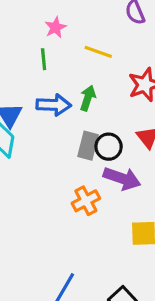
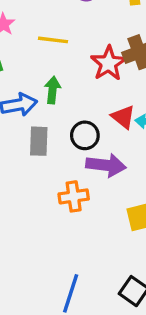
gray rectangle: (88, 146) -> (39, 141), moved
orange cross: (86, 201) -> (74, 196), turned 32

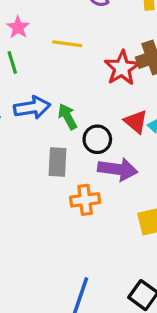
green arrow: (52, 90) -> (68, 117), moved, turned -35
gray rectangle: (39, 141) -> (58, 162), moved

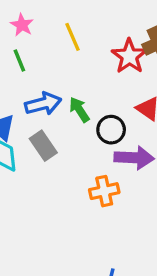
yellow line: (67, 44) -> (73, 37), turned 64
gray rectangle: (58, 162) -> (43, 146), moved, turned -32

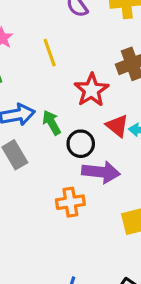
red star: (129, 56) -> (91, 90), moved

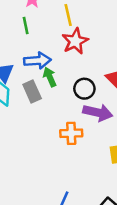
red star: (91, 90) -> (75, 41), moved
green arrow: (52, 123) -> (50, 77), moved

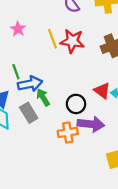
green line: (26, 25) -> (16, 72), moved
red star: (75, 41) -> (72, 41), moved, turned -30
orange cross: (71, 133) -> (68, 132), moved

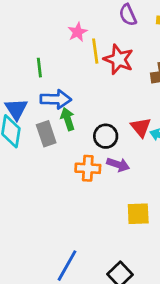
pink star: (18, 29) -> (78, 32), moved
green line: (16, 72) -> (39, 68), moved
purple arrow: (91, 124) -> (118, 165), size x0.7

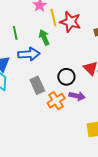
green arrow: (68, 119) -> (44, 37), moved
gray rectangle: (46, 134) -> (37, 85), moved
orange cross: (88, 168) -> (56, 101), turned -30

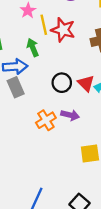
black circle: (66, 77) -> (62, 83), moved
gray rectangle: (37, 85) -> (16, 87), moved

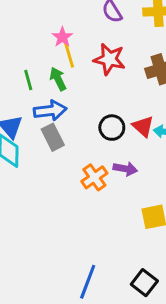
yellow line: (44, 25) -> (69, 55), moved
green arrow: (33, 47) -> (58, 79), moved

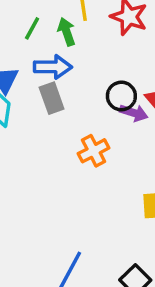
green line: (28, 80) -> (32, 28), turned 36
purple arrow: (125, 169) -> (134, 113), moved

